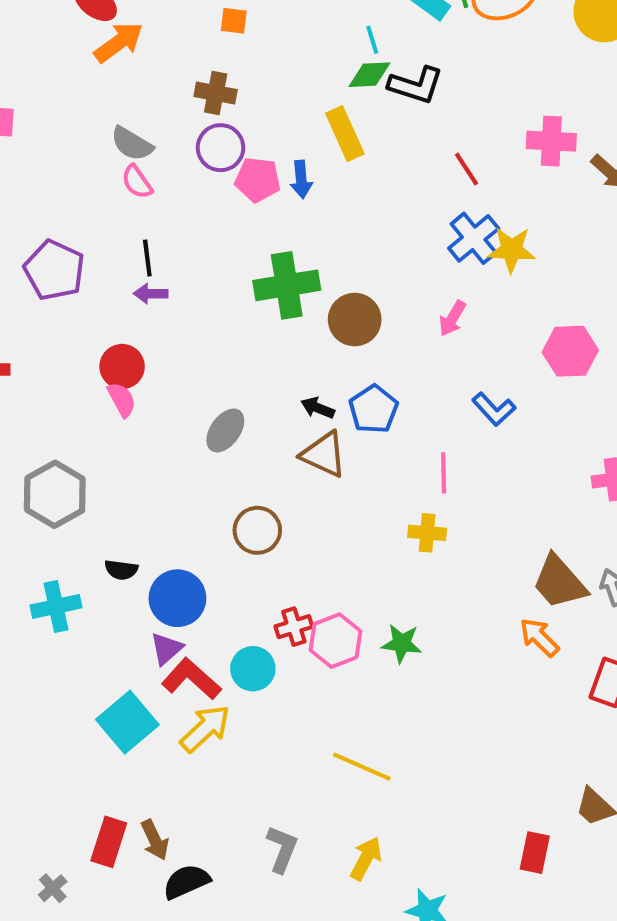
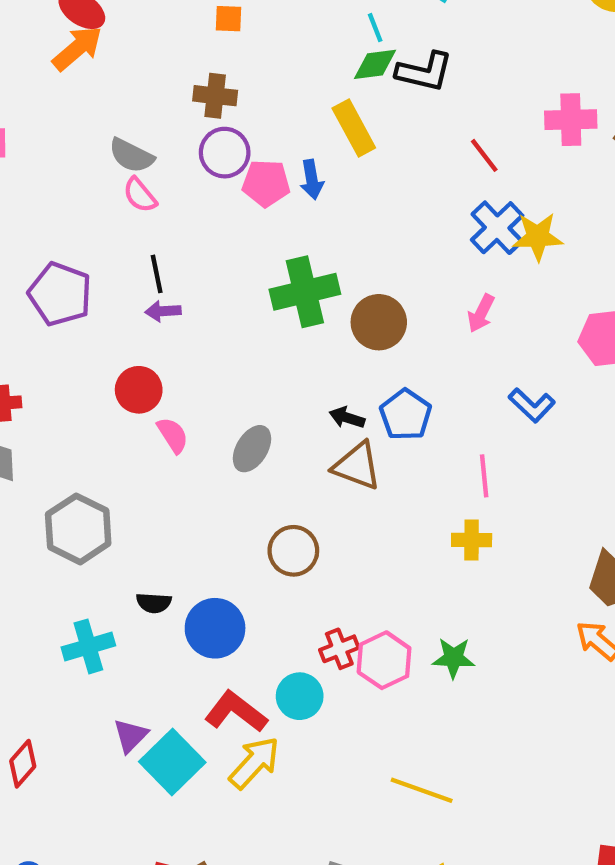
orange arrow: (119, 42) -> (77, 48), moved
pink semicircle: (122, 400) -> (173, 435), moved
purple triangle: (166, 649) -> (131, 736), moved

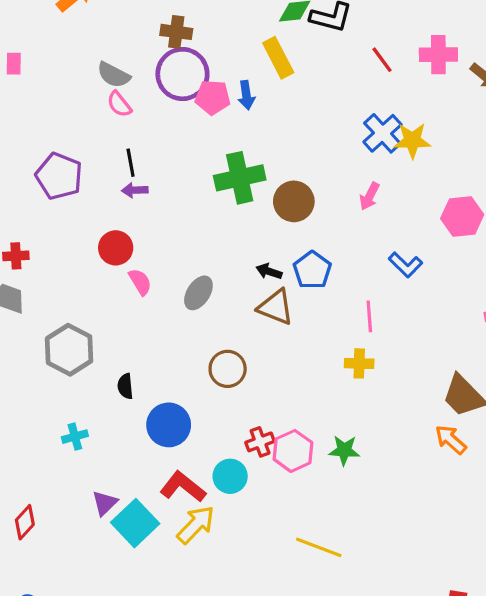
purple circle: (225, 153) -> (182, 74), size x1.4
red line: (484, 155) -> (382, 60), moved
black semicircle: (154, 603) -> (125, 386), moved, turned 80
cyan cross: (88, 646) -> (75, 437), size x0.7

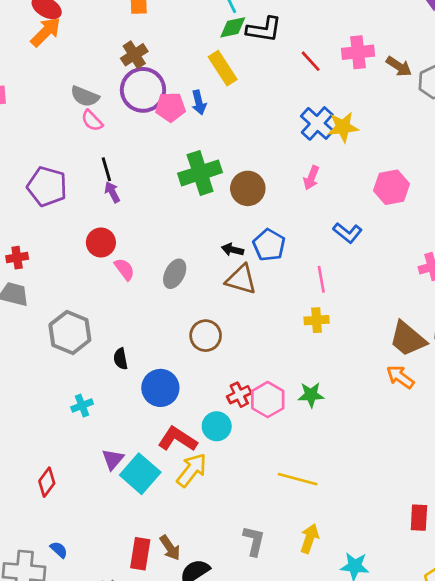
brown cross: (176, 32) -> (134, 55), turned -35
purple arrow: (135, 190) -> (112, 192), turned 70

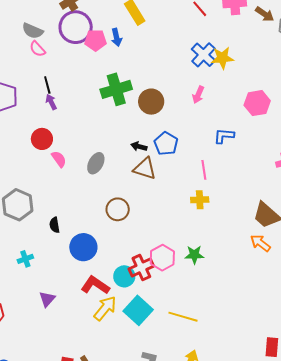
blue L-shape: (348, 233) -> (224, 136), turned 145
red cross: (239, 395) -> (141, 267), moved, size x1.4
cyan square: (140, 474) -> (138, 310), moved

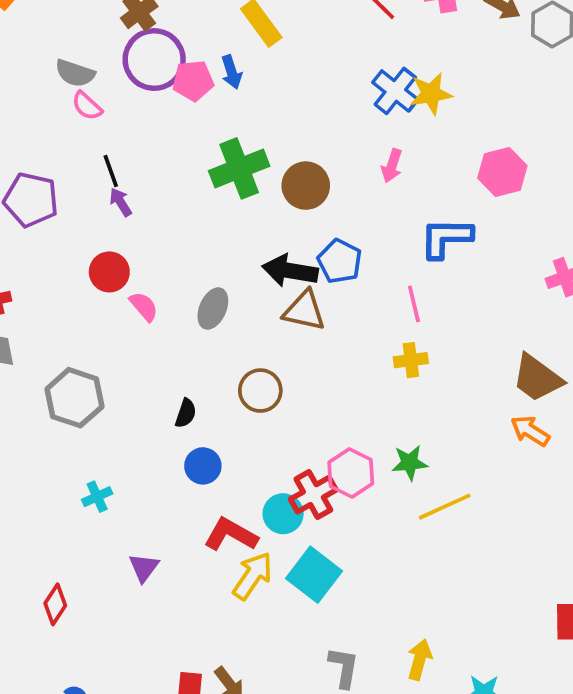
blue L-shape: (224, 136) -> (446, 238), size x1.4
black arrow: (139, 146) -> (290, 271), size x1.8
black semicircle: (55, 225) -> (186, 413), moved, turned -147
blue circle: (83, 247) -> (203, 466), size x0.7
yellow line: (183, 317) -> (445, 507), moved, turned -36

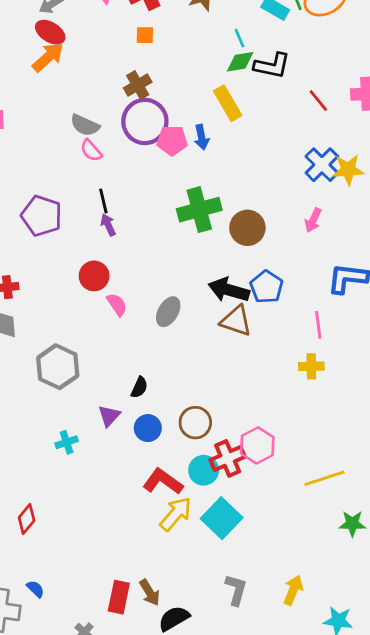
brown circle: (260, 391) -> (195, 423), moved
green star: (410, 463) -> (352, 524), moved
purple triangle: (144, 568) -> (109, 416), moved

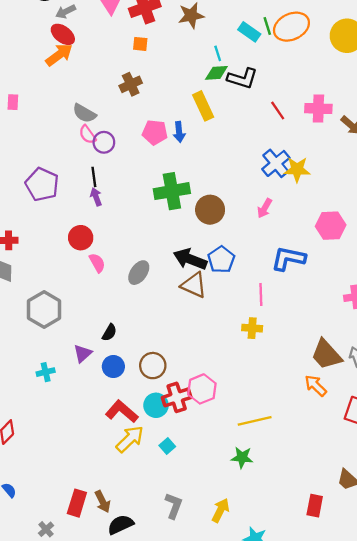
purple circle: (145, 121) -> (104, 142), moved, size x0.6
cyan square: (222, 518) -> (167, 446), size x0.5
green star: (352, 524) -> (242, 457), moved

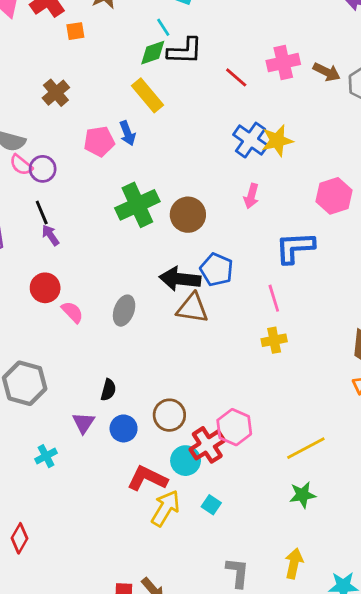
orange square: (140, 44) -> (75, 31), moved
cyan line: (218, 53) -> (163, 27), moved

